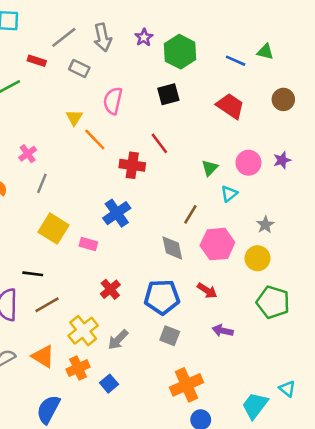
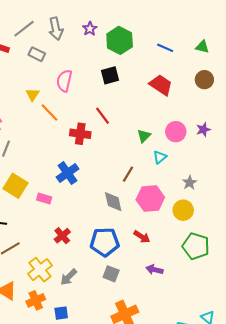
green triangle: (265, 52) -> (202, 47), moved
blue square: (109, 384) -> (61, 313), turned 32

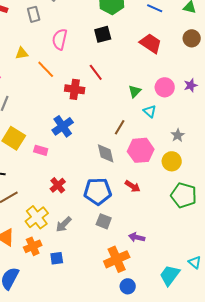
gray rectangle: (37, 54) -> (34, 14), turned 49
yellow triangle: (33, 95) -> (22, 53), moved, turned 48
cyan triangle: (160, 157) -> (150, 111), turned -40
purple arrow: (155, 270) -> (137, 237), moved

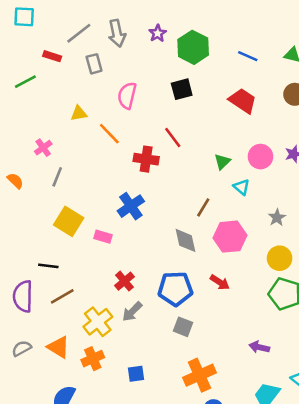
yellow circle: (172, 161) -> (280, 258), moved
gray arrow: (64, 224) -> (132, 312), moved
purple arrow: (137, 237) -> (259, 347), moved
blue square: (57, 258) -> (136, 374), moved

